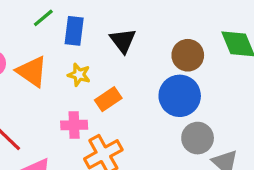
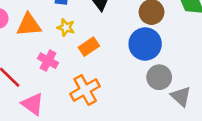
orange triangle: (32, 71) -> (29, 25), turned -40
pink cross: (74, 125) -> (48, 61), moved, turned 30

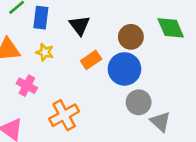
orange rectangle: (89, 47) -> (91, 60), moved

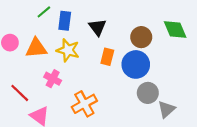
yellow star: (45, 52) -> (68, 50), size x1.5
orange rectangle: (91, 60) -> (107, 57), turned -42
gray triangle: (160, 122) -> (166, 109), turned 36

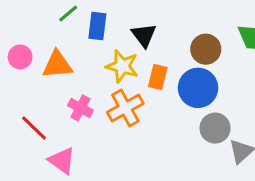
yellow star: (68, 50) -> (122, 66), moved
orange cross: (84, 104) -> (125, 108), moved

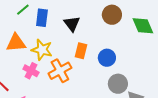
brown circle: (206, 49) -> (112, 15), moved
yellow star: (122, 66) -> (42, 50), moved
blue circle: (198, 88) -> (107, 58), size x0.7

